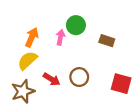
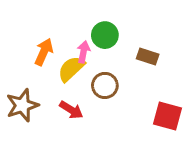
yellow semicircle: (27, 60) -> (71, 69), moved
brown circle: (79, 77) -> (105, 85), moved
brown star: (23, 91) -> (22, 105), moved

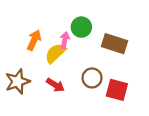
brown rectangle: (148, 56) -> (114, 44), size x1.5
brown circle: (105, 85) -> (92, 78), moved
red square: (168, 116) -> (117, 90), moved

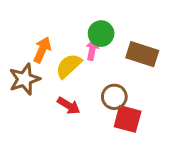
pink arrow: (65, 40) -> (92, 50), moved
brown star: (18, 82) -> (25, 79), moved
red square: (117, 90) -> (128, 119), moved

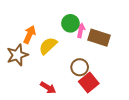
pink arrow: (92, 50) -> (81, 30), moved
red arrow: (69, 106) -> (48, 88), moved
red square: (128, 119) -> (89, 83), turned 36

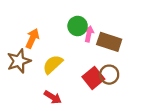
yellow semicircle: (48, 46) -> (53, 64), moved
brown circle: (80, 67) -> (109, 75), moved
red square: (89, 83) -> (93, 78), moved

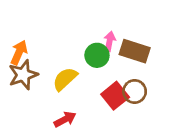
green circle: (78, 26) -> (97, 55), moved
orange arrow: (32, 38) -> (19, 52), moved
red arrow: (53, 97) -> (65, 119), turned -60

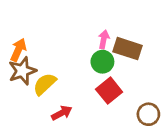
green circle: (97, 55) -> (102, 62), moved
yellow semicircle: (65, 79) -> (45, 84), moved
brown circle: (135, 91) -> (148, 114), moved

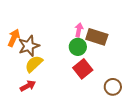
brown star: (22, 71) -> (29, 46), moved
red arrow: (62, 113) -> (28, 86), moved

